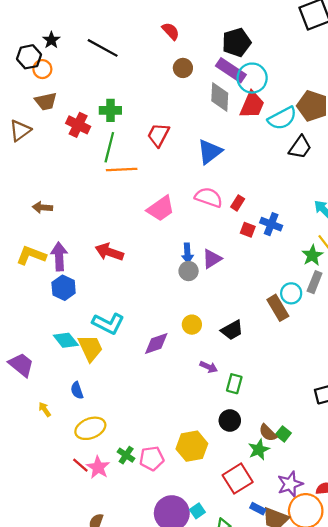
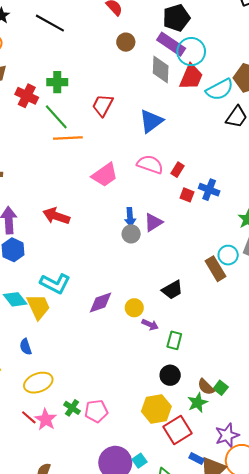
green line: (109, 147) -> (56, 117), turned -56
yellow circle: (192, 325) -> (134, 308), moved
yellow hexagon: (192, 446) -> (156, 409), moved

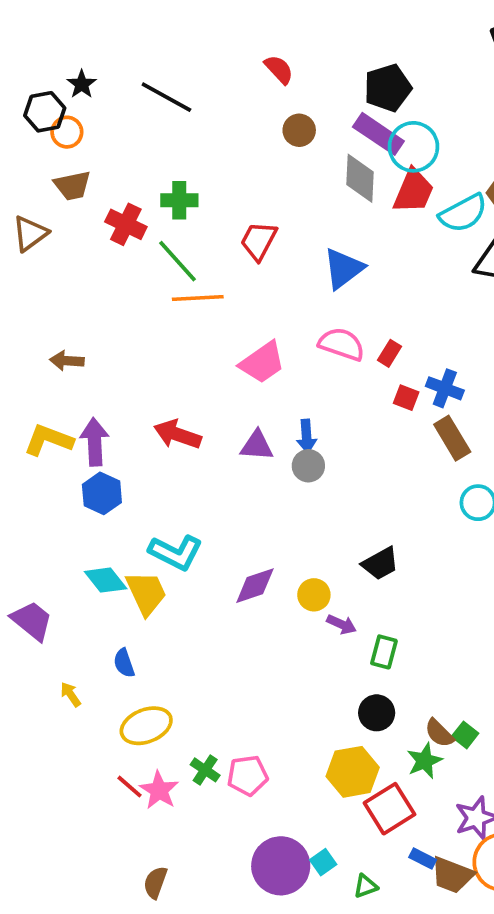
purple triangle: (153, 222) -> (257, 445), moved, turned 36
brown rectangle: (215, 269) -> (452, 438), moved

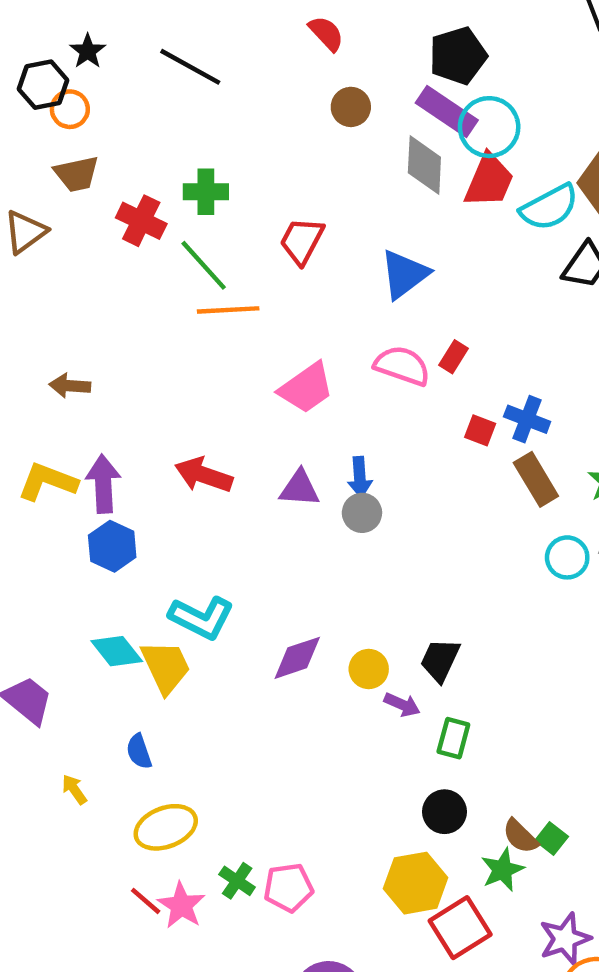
red rectangle: (390, 353) -> (453, 357), moved
black trapezoid: (380, 563) -> (440, 660), moved, turned 144

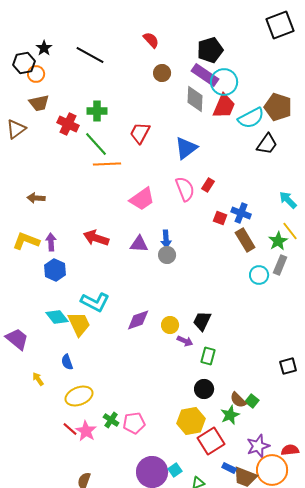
pink semicircle: (402, 366) -> (185, 189), turned 50
purple arrow: (103, 484) -> (51, 242), size x0.7

